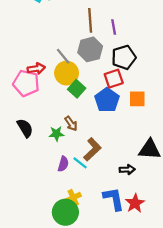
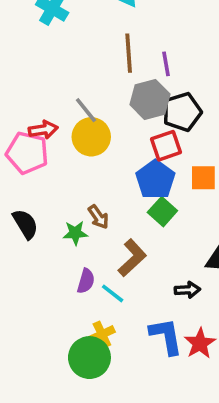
gray hexagon: (90, 49) -> (150, 99), moved
green square: (77, 89) -> (162, 212), moved
cyan line: (80, 163) -> (113, 293), moved

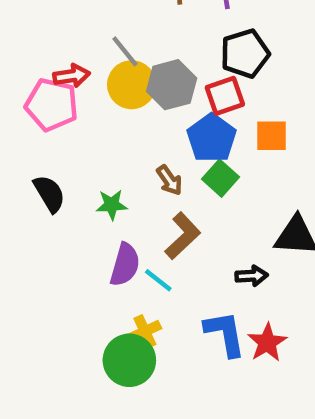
gray hexagon: (150, 99) -> (172, 85), moved
brown arrow: (98, 217) -> (169, 180), moved
purple semicircle: (86, 281) -> (125, 265), size x1.4

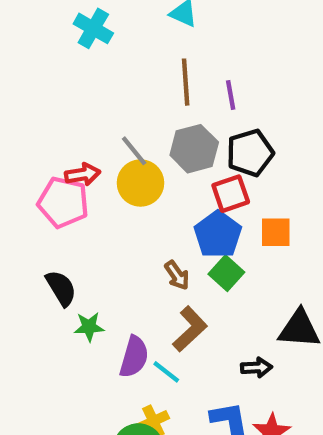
gray hexagon: (172, 85) -> (194, 149), moved
green star: (112, 205) -> (89, 327), moved

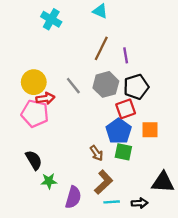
brown line: (186, 82) -> (101, 48), turned 30
yellow circle: (141, 183) -> (34, 82), moved
green square: (226, 273) -> (123, 152), turned -30
cyan line: (166, 372) -> (112, 202), moved, turned -42

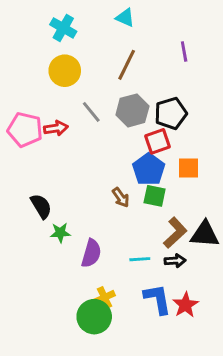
purple line: (126, 55) -> (184, 52), moved
yellow circle: (34, 82) -> (65, 71), moved
pink pentagon: (35, 114) -> (25, 130), moved
brown L-shape: (104, 182) -> (175, 233), moved

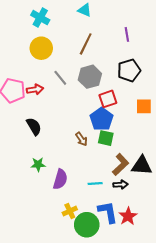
black pentagon: (171, 113) -> (129, 70), moved
orange square: (188, 168) -> (144, 106), moved
black semicircle: (41, 206) -> (34, 126), moved
green circle: (94, 317) -> (87, 225), moved

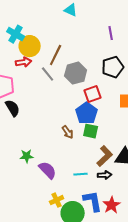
cyan cross: (40, 18) -> (16, 34), moved
brown line: (86, 44) -> (56, 55), moved
red arrow: (35, 89) -> (24, 62), moved
black semicircle: (34, 126) -> (13, 108), moved
purple semicircle: (60, 179) -> (48, 170), turned -60

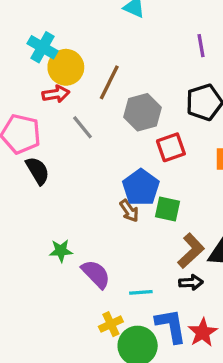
gray line: (48, 74) -> (83, 127), moved
blue pentagon: (87, 113) -> (141, 187), moved
cyan line: (81, 174) -> (141, 292), moved

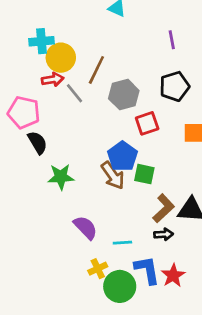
cyan cross: (43, 47) -> (42, 41), turned -35
gray line: (83, 127) -> (74, 93), moved
brown arrow: (129, 211) -> (113, 175), size x1.5
green star: (61, 251) -> (61, 177), moved, size x1.4

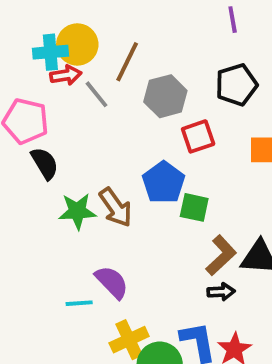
cyan cross: (42, 41) -> (50, 52), moved
brown arrow: (113, 175) -> (116, 207), moved
cyan line: (122, 243) -> (79, 303), moved
yellow cross: (98, 269) -> (129, 340), size x1.4

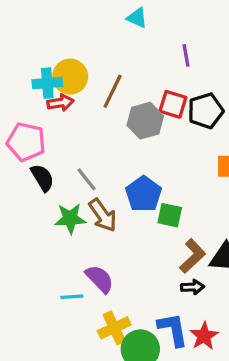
purple line: (233, 20) -> (186, 55), moved
gray line: (96, 94) -> (86, 179), moved
red square: (198, 136) -> (173, 104), moved, turned 36

